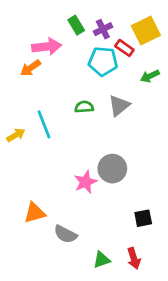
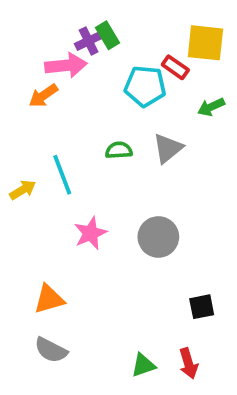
purple cross: (103, 29) -> (89, 41), moved
yellow square: (146, 30) -> (205, 43), turned 32
pink star: (86, 182) -> (90, 233), moved
gray semicircle: (65, 234) -> (51, 350), moved

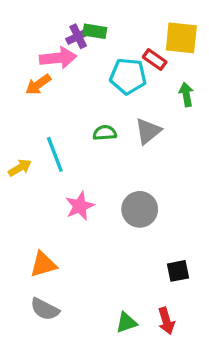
green rectangle: (107, 35) -> (95, 31), turned -50
green arrow: (211, 107) -> (186, 94), turned 105

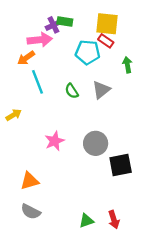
yellow square: (181, 38) -> (107, 24), moved
green semicircle: (105, 133) -> (72, 91), turned -119
cyan line: (55, 154) -> (38, 82), moved
black square: (178, 271) -> (121, 165), moved, size x1.5

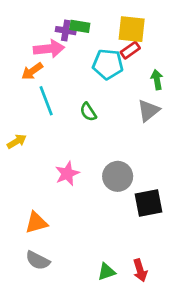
purple cross: (53, 25) -> (66, 31), turned 35
red rectangle: (106, 41) -> (130, 50), turned -70
gray triangle: (101, 90) -> (148, 110), moved

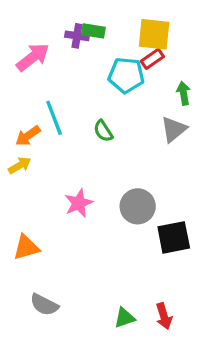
pink arrow: (49, 49) -> (33, 57), moved, turned -32
orange arrow: (32, 71) -> (28, 136), moved
orange triangle: (36, 223) -> (26, 247), moved

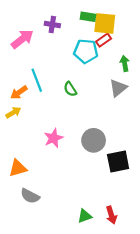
green rectangle: (93, 31) -> (88, 17), moved
gray semicircle: (44, 305) -> (30, 196), moved

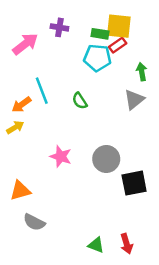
green rectangle: (88, 17) -> (100, 34), moved
pink star: (53, 138) -> (61, 156), turned -30
green triangle: (85, 216) -> (96, 245), turned 40

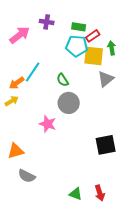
yellow square: (119, 26) -> (94, 56), moved
green arrow: (142, 72) -> (112, 48), moved
cyan line: (42, 91) -> (33, 72), turned 55
gray circle: (106, 159) -> (69, 103), moved

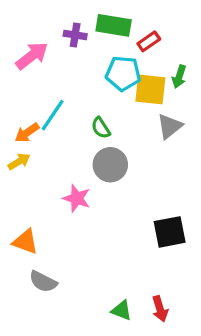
green rectangle: (79, 27) -> (114, 25), moved, size x1.5
red rectangle: (93, 36) -> (149, 41), moved
green arrow: (112, 48) -> (179, 77), turned -152
orange triangle: (16, 151) -> (25, 242), turned 36

